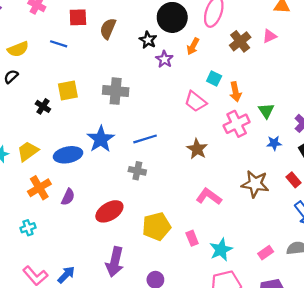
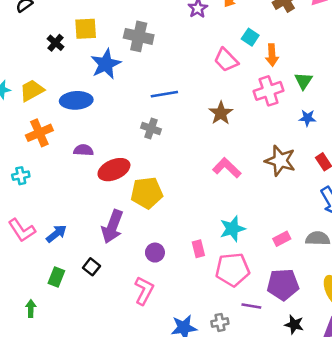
blue star: (101, 139) -> (106, 64), moved
purple semicircle: (68, 197) -> (83, 150), moved, turned -119
yellow pentagon: (156, 226) -> (147, 193), moved
pink rectangle: (192, 238) -> (198, 249), moved

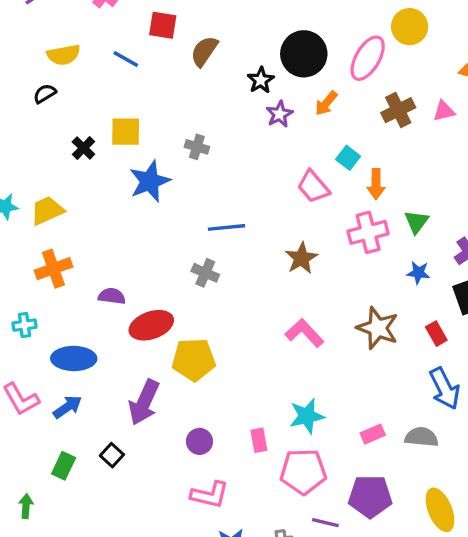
gray cross: (139, 36) -> (197, 147), size x0.6
blue ellipse: (76, 100) -> (74, 358), moved
pink L-shape: (144, 291) -> (210, 495), moved, turned 72

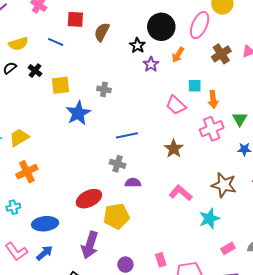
black cross: (83, 148) -> (35, 71), moved
cyan square: (348, 158) -> (195, 86), turned -32
purple semicircle: (112, 296) -> (133, 183), moved
cyan star: (307, 416) -> (209, 219), moved

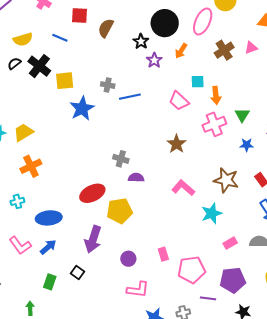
black cross: (35, 71) -> (39, 66), size x1.6
blue line: (127, 135) -> (130, 97), moved

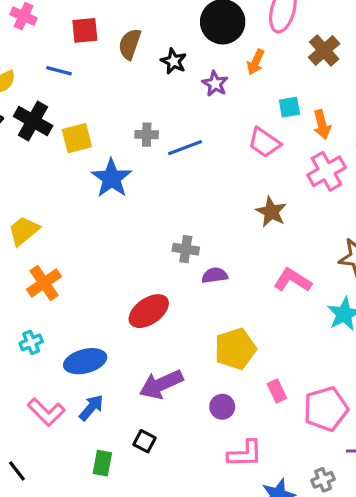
black star: (141, 41) -> (174, 61), moved
yellow pentagon: (120, 211) -> (235, 349), moved
purple arrow: (93, 239) -> (161, 384), turned 56

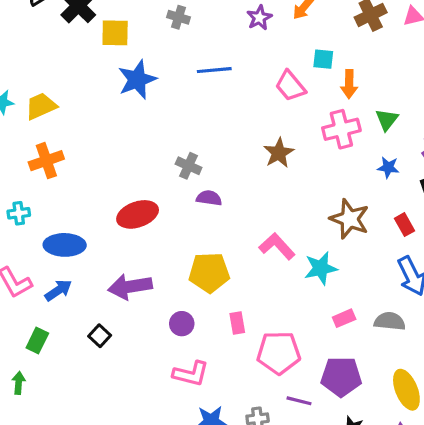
gray cross: (147, 135) -> (179, 17), moved
pink L-shape: (293, 280) -> (277, 246), moved
green rectangle: (102, 463) -> (37, 340), moved

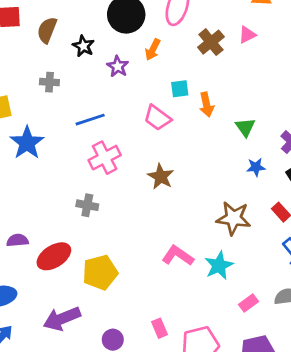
pink cross: (341, 129) -> (105, 158), moved
purple semicircle: (209, 198) -> (17, 240), moved
yellow pentagon: (209, 273) -> (100, 272), moved

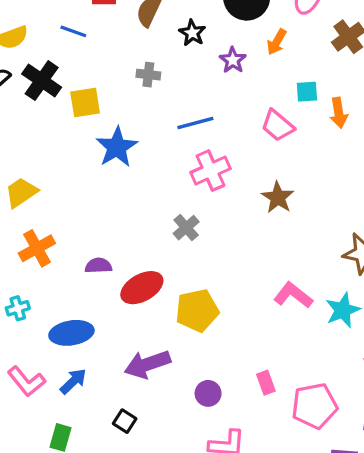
gray cross: (87, 205) -> (186, 228), turned 35

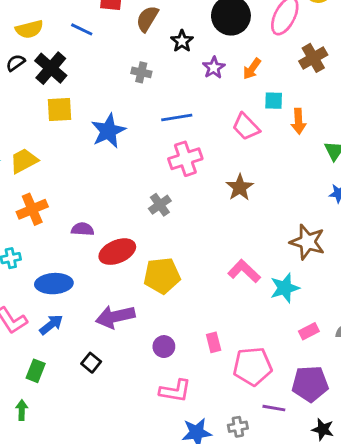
orange arrow: (277, 42) -> (252, 69), moved
yellow square: (85, 103) -> (59, 109), moved

